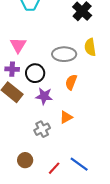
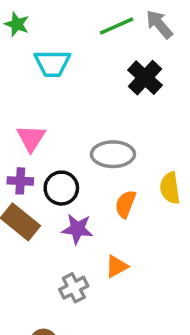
yellow semicircle: (90, 47) -> (170, 188), moved

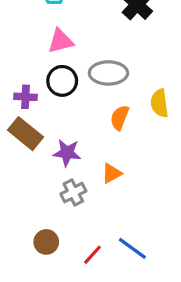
pink triangle: (31, 138) -> (61, 41), moved, turned 44
black circle: (61, 188) -> (62, 81), moved
purple star: (77, 229) -> (67, 153), moved

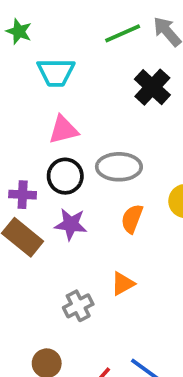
purple star: (67, 153) -> (71, 224), moved

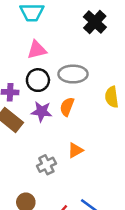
orange semicircle: (132, 219) -> (67, 107), moved

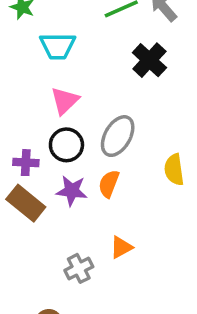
pink triangle: (37, 50) -> (65, 101), turned -30
gray ellipse: (73, 74) -> (118, 136), turned -60

